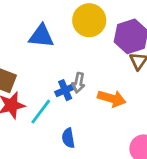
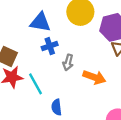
blue cross: (65, 90) -> (50, 46), moved
cyan line: (41, 112) -> (36, 84), turned -70

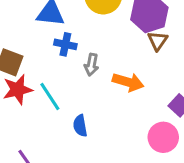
blue cross: (50, 46) -> (65, 44), turned 35

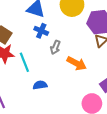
blue semicircle: (80, 126) -> (40, 85), turned 80

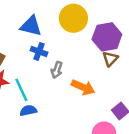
blue semicircle: (40, 85) -> (28, 111), moved

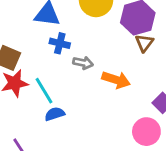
gray arrow: (57, 70) -> (83, 63), turned -91

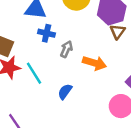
gray arrow: (83, 63) -> (66, 49), turned -77
blue semicircle: (55, 114) -> (65, 92), moved, turned -35

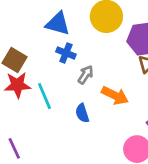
blue semicircle: (65, 92) -> (82, 113), moved, turned -63

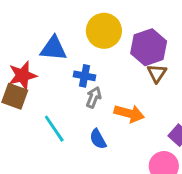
blue cross: (66, 53) -> (85, 76), moved
red star: (17, 85) -> (22, 76), moved

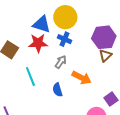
yellow circle: (104, 31) -> (65, 17), moved
red star: (22, 76) -> (38, 43), moved
blue cross: (85, 76) -> (65, 39), moved

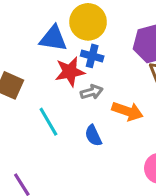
red star: (38, 43) -> (70, 72), moved
gray arrow: (61, 62) -> (92, 92), turned 48

